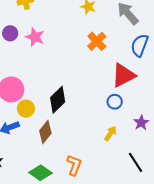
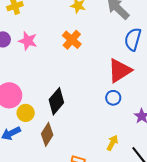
orange cross: (97, 41) -> (72, 40), moved
yellow arrow: (110, 134) -> (112, 143), moved

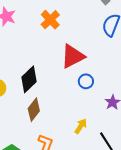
red triangle: (120, 71) -> (73, 56), moved
brown diamond: (47, 134) -> (34, 110), moved

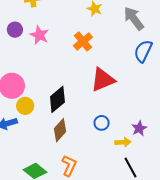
blue circle: (86, 81) -> (102, 123), moved
yellow arrow: (81, 126) -> (123, 142), moved, turned 49

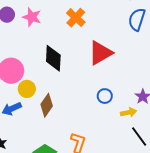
black diamond: (57, 99) -> (53, 58), moved, turned -40
brown diamond: (60, 130) -> (47, 105), moved

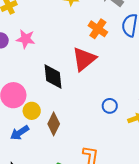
orange cross: (76, 18) -> (98, 29), moved
red triangle: (100, 53) -> (84, 59), moved

